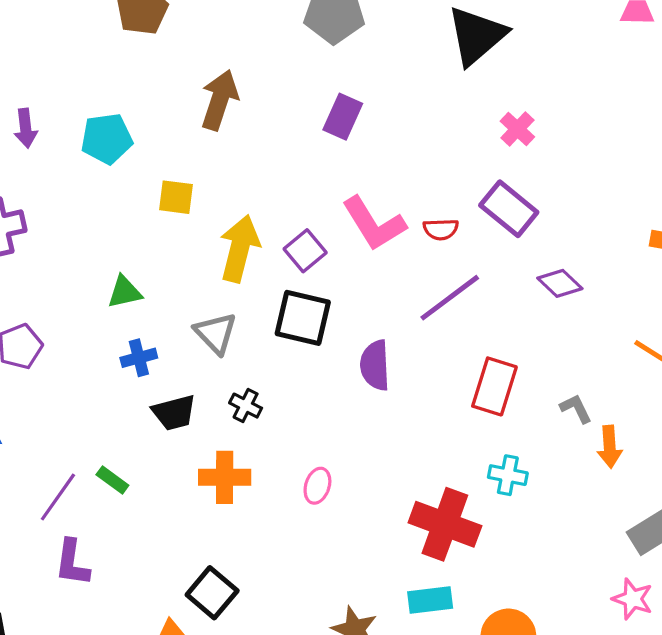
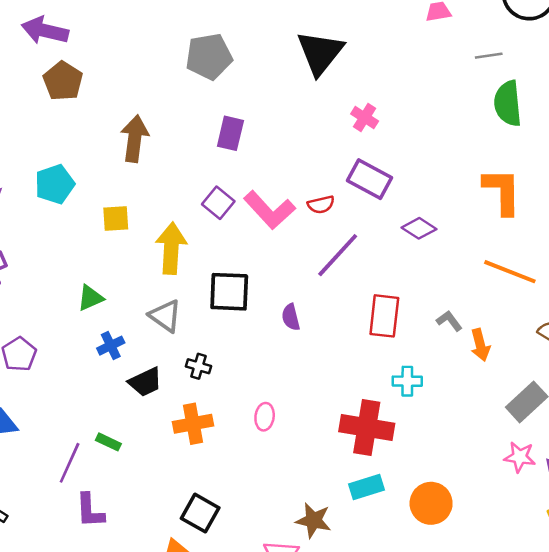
purple square: (305, 251) -> (218, 203), moved
purple semicircle: (375, 365) -> (291, 317), size x0.7

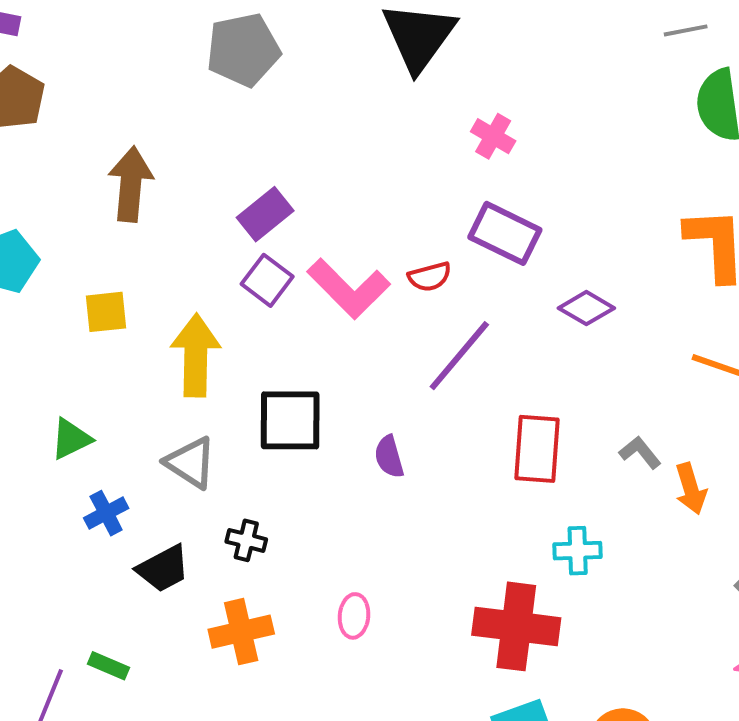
purple rectangle: (230, 133) -> (265, 214), moved, turned 40

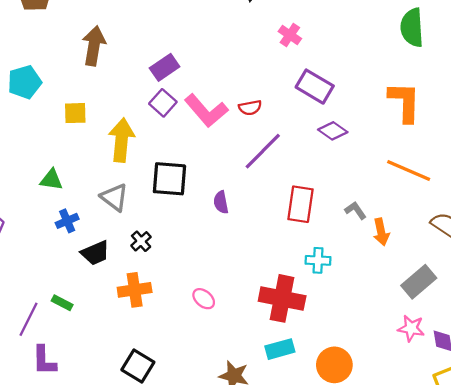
purple rectangle: (505, 233) -> (315, 87), moved
green triangle: (71, 439) -> (51, 180), turned 30
black cross: (246, 540) -> (141, 241), turned 30
pink ellipse: (354, 616) -> (204, 299), moved, turned -60

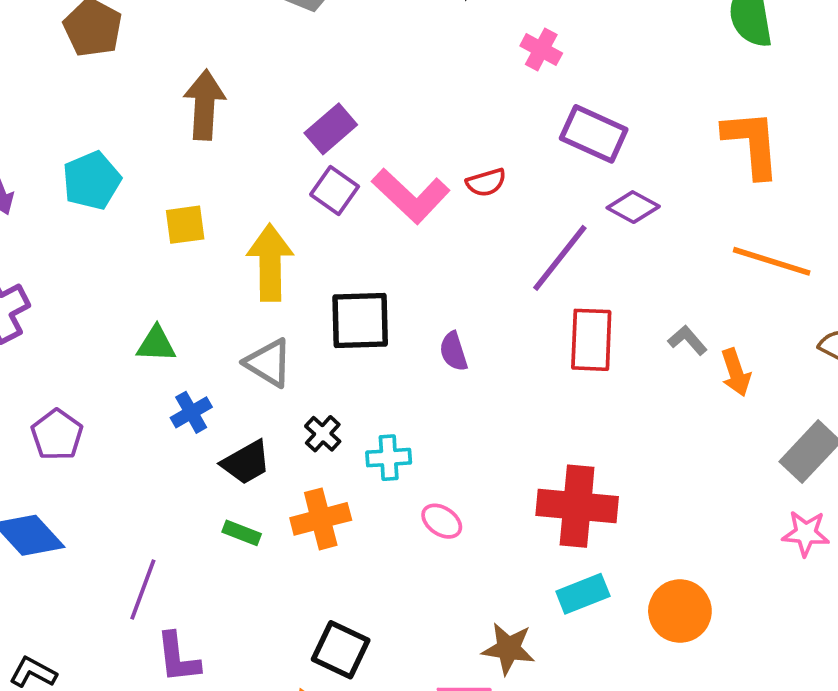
purple line: (263, 151) -> (560, 258), moved
cyan cross: (318, 260) -> (389, 458), moved
green rectangle: (62, 303) -> (242, 533), moved

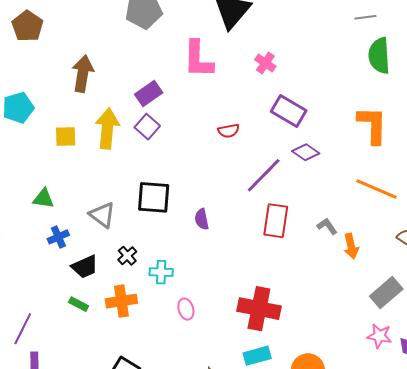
pink L-shape: (411, 196) -> (198, 59), moved, turned 42
yellow arrow: (270, 263) -> (107, 129), moved
pink ellipse: (442, 521) -> (186, 309), turned 35

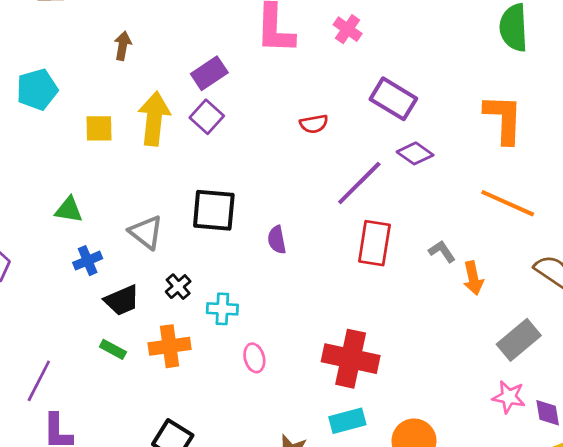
pink cross: (265, 63) -> (348, 29), moved
brown arrow: (83, 74) -> (123, 46), size x0.6

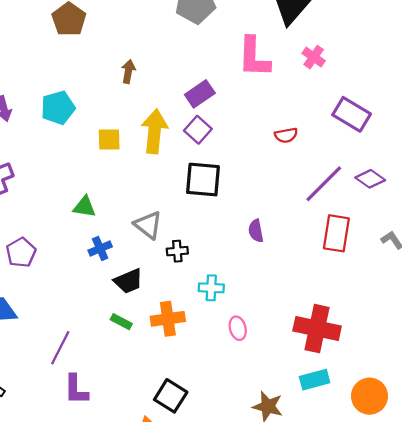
purple diamond: (415, 153) -> (370, 179), moved
black square: (214, 210) -> (203, 180), moved
black cross: (178, 287) -> (177, 251), moved, turned 36

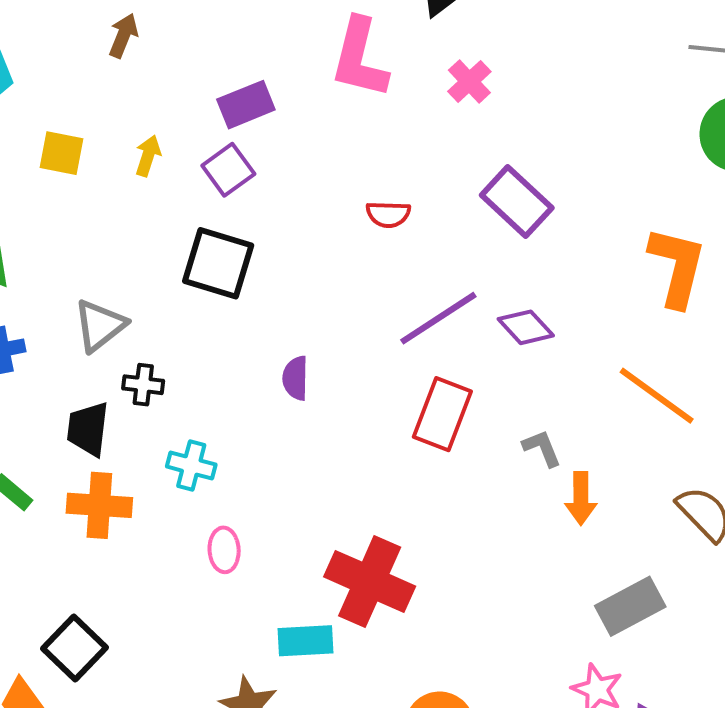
yellow arrow: (154, 131) -> (148, 156), size x0.5
gray triangle: (148, 225) -> (100, 325), turned 32
black trapezoid: (128, 281) -> (88, 429), moved, turned 108
cyan rectangle: (315, 380) -> (306, 641), moved

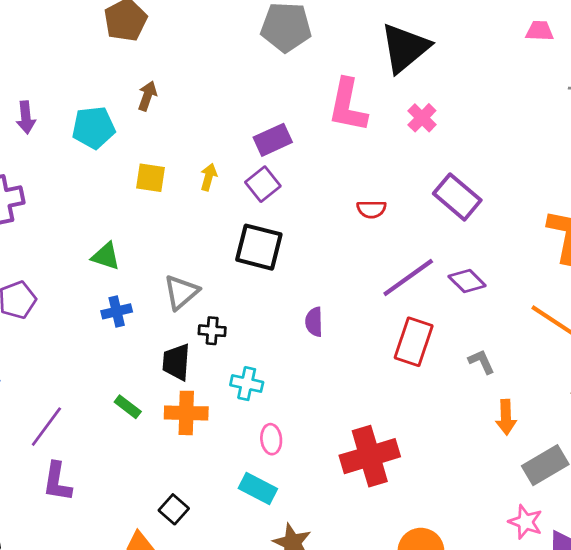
brown arrow: (123, 36) -> (147, 96), moved
orange arrow: (581, 498) -> (506, 417), moved
red cross: (370, 582) -> (370, 456), turned -38
cyan rectangle: (306, 641) -> (258, 489), moved, turned 33
black square: (75, 648) -> (174, 509), size x0.7

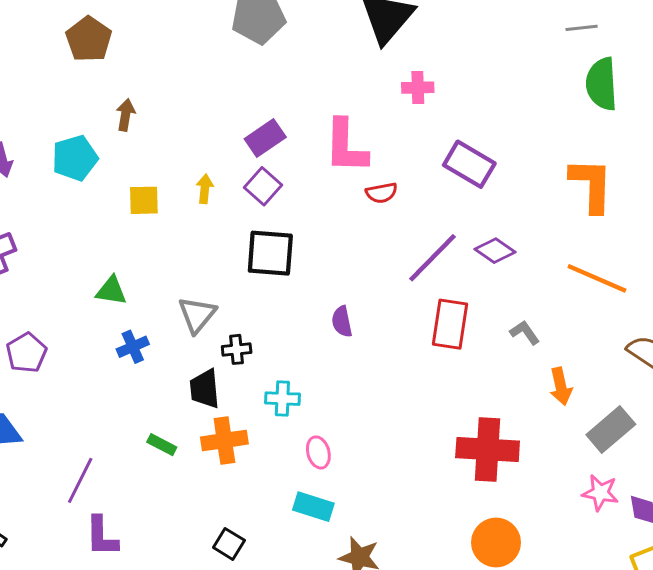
pink L-shape: (348, 105) -> (346, 146), moved
pink cross: (422, 118) -> (418, 88), turned -36
red cross: (370, 456) -> (488, 449), moved, turned 30

